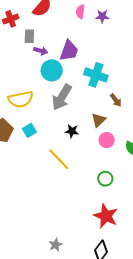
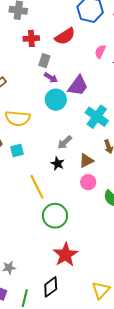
gray arrow: (62, 97) -> (65, 142), moved, size x0.6
green circle: (105, 179) -> (55, 216), moved, size x1.6

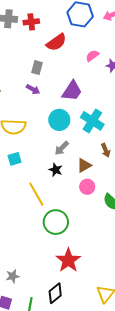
red cross: (31, 38) -> (31, 22), moved
pink semicircle: (100, 52) -> (92, 56), turned 32
purple arrow: (51, 78) -> (33, 89), moved
cyan circle: (56, 100) -> (59, 120), moved

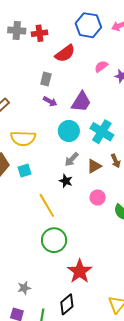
purple arrow: (33, 89) -> (50, 101), moved
brown triangle: (84, 165) -> (94, 166), moved
green circle: (56, 222) -> (54, 240), moved

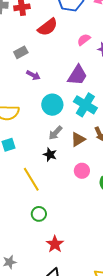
gray rectangle: (46, 79) -> (21, 52), moved, turned 48
purple trapezoid: (81, 102) -> (77, 75), moved
green circle: (54, 240) -> (39, 214), size x0.6
red star: (80, 271) -> (55, 244), moved, size x0.7

